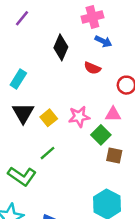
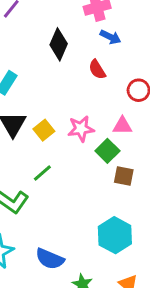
red semicircle: (92, 68) -> (97, 69), turned 35

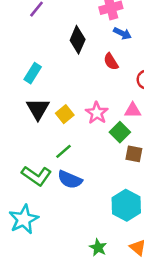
pink star: (81, 129) -> (97, 113), turned -30
blue semicircle: (50, 259) -> (70, 180), moved

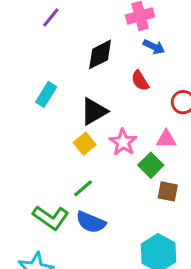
black diamond: (78, 40) -> (100, 54), turned 40
black triangle: (38, 109) -> (94, 111), moved, turned 30

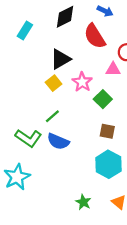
red semicircle: (140, 81) -> (95, 36), size x1.6
cyan rectangle: (46, 94) -> (25, 31), moved
pink triangle: (166, 139) -> (113, 69), moved
brown square: (168, 191) -> (107, 131), moved

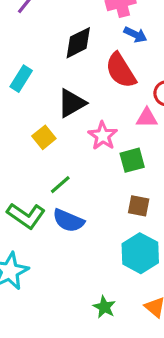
cyan rectangle: (25, 31) -> (21, 79), moved
yellow square: (54, 83) -> (44, 137), moved
green square: (103, 99) -> (132, 160), turned 30

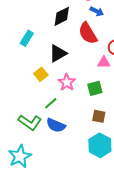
pink star: (103, 136) -> (67, 82), moved

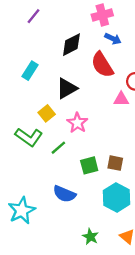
green square: (95, 88) -> (89, 165), moved
green L-shape: (30, 122) -> (29, 137), moved
blue semicircle: (56, 125) -> (64, 194), moved

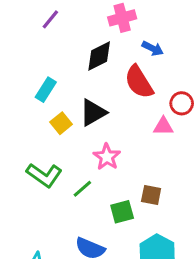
pink cross: (102, 15) -> (122, 18), moved
yellow square: (47, 113) -> (61, 123), moved
brown square: (115, 163) -> (151, 195), moved

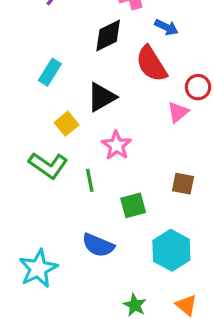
yellow square: (61, 123) -> (67, 124), moved
pink triangle: (163, 126) -> (178, 112), turned -40
green line: (82, 189) -> (90, 180), turned -60
brown square: (151, 195) -> (183, 184), moved

